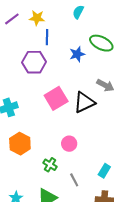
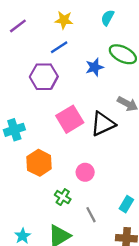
cyan semicircle: (78, 12) -> (108, 18), moved
yellow star: (37, 18) -> (64, 20), moved
blue line: (47, 37) -> (59, 47), turned 56
orange hexagon: (20, 144) -> (39, 163), moved

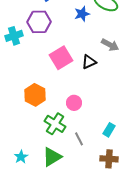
black triangle: (103, 124) -> (89, 62), size x0.7
cyan cross: (14, 130) -> (14, 36), moved
green cross: (63, 197) -> (55, 124), size x1.5

